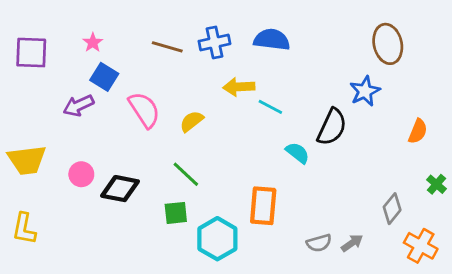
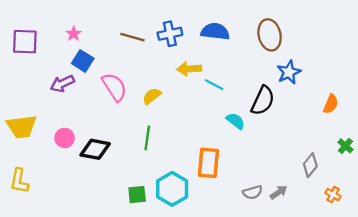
brown ellipse: (388, 44) -> (270, 35), moved
green line: (186, 174) -> (147, 138), turned 55
green square: (176, 213) -> (137, 195), moved
orange cross: (421, 246) -> (333, 195), size x0.6

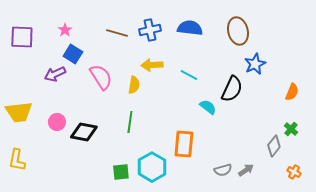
yellow arrow: (189, 69) -> (152, 65), moved
yellow semicircle: (152, 96) -> (134, 85), turned 138
green cross: (345, 146) -> (291, 129), moved

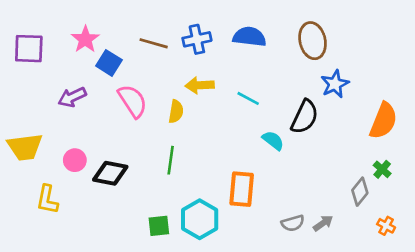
pink star: (65, 30) -> (85, 39), size x1.5
blue square: (73, 54) -> (109, 63), moved
orange semicircle: (292, 92) -> (383, 121), size x1.6
yellow L-shape: (17, 160) -> (47, 200), moved

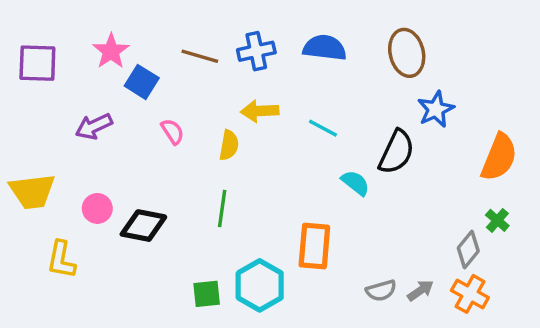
pink semicircle: (133, 101) -> (172, 132), size x0.6
orange cross: (386, 226) -> (470, 294), moved, size x1.5

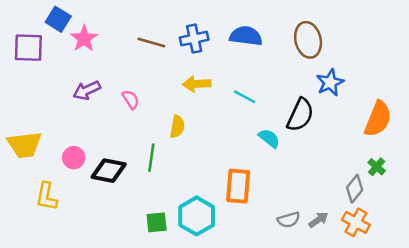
blue square: (142, 82) -> (58, 19), moved
purple arrow: (94, 126) -> (87, 90), moved
yellow semicircle: (229, 145) -> (177, 127), moved
green line: (222, 208) -> (151, 158), moved

